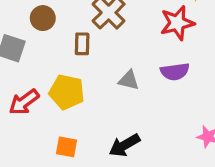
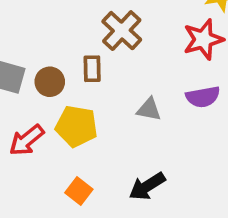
brown circle: (43, 18) -> (50, 82), moved
orange square: (67, 147) -> (79, 191), turned 30

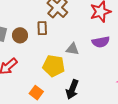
yellow pentagon: (76, 126) -> (54, 66), moved
black arrow: (147, 186) -> (72, 89), turned -36

